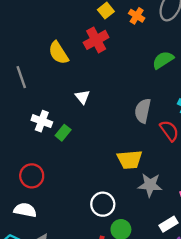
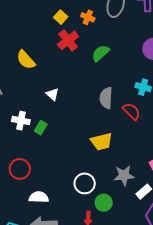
red cross: (96, 40) -> (68, 40), moved
green semicircle: (163, 60) -> (101, 53), moved
gray star: (150, 185) -> (124, 175), moved
white semicircle: (25, 210) -> (39, 197), moved

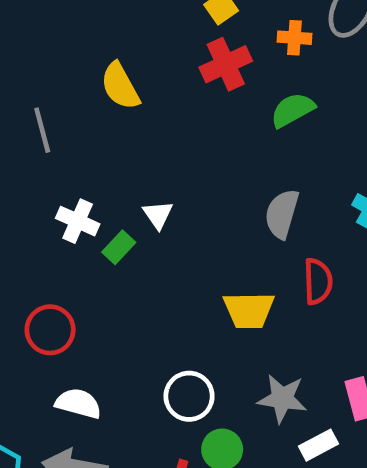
orange cross: (88, 17) -> (294, 38), moved, turned -32
white triangle: (52, 94) -> (158, 215), moved
red semicircle: (132, 111) -> (318, 281), moved, turned 30

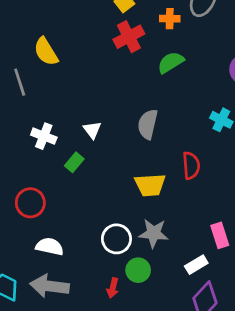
yellow semicircle: (120, 86) -> (46, 52), moved
gray semicircle: (282, 214) -> (148, 124), moved
green rectangle: (119, 247) -> (74, 162), moved
gray star: (282, 398) -> (154, 233), moved

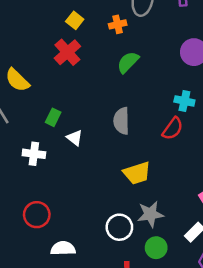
red cross: (129, 37) -> (67, 52), moved
green rectangle: (74, 162) -> (53, 117), moved
red semicircle: (191, 166) -> (173, 129), moved, turned 55
green circle: (138, 270) -> (156, 248), moved

